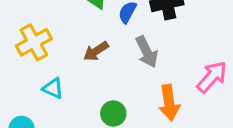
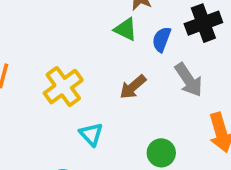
cyan triangle: (53, 88) -> (91, 134), turned 30

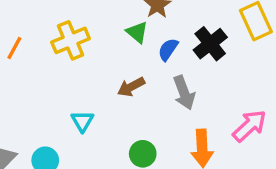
black cross: (203, 23) -> (210, 44), turned -32
yellow cross: (63, 87) -> (71, 40), moved

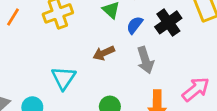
cyan triangle: (82, 121) -> (64, 78), size x1.4

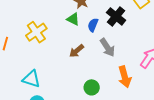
cyan triangle: (64, 78) -> (31, 79), moved, turned -30

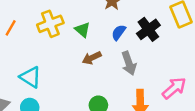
green triangle: (73, 19) -> (82, 30), moved

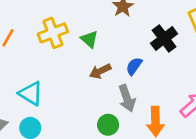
blue semicircle: (119, 32) -> (134, 66), moved
gray arrow: (129, 63) -> (127, 98), moved

